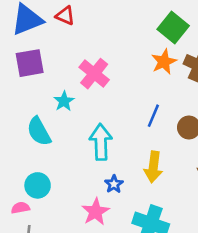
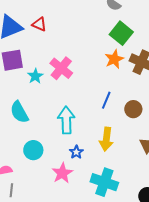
cyan star: (64, 101) -> (35, 76), moved
cyan circle: (38, 185) -> (33, 150), moved

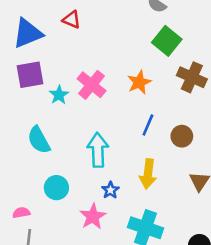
red triangle: (39, 24) -> (71, 20), moved
orange star: (114, 59) -> (139, 82), moved

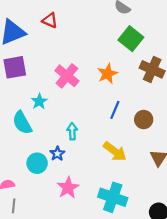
cyan star: (59, 95) -> (39, 101), moved
cyan arrow: (98, 150) -> (72, 131), size x0.6
yellow arrow: (148, 174) -> (115, 151), turned -60
blue star: (110, 190) -> (57, 154), moved

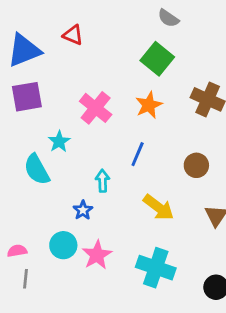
green square: (131, 39) -> (157, 59), moved
blue line: (115, 110) -> (138, 154), moved
cyan circle: (37, 163) -> (63, 245), moved

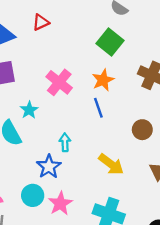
red triangle: (73, 35) -> (41, 22), turned -48
blue line: (138, 154) -> (98, 108), moved, turned -42
blue star: (83, 210) -> (49, 167), size x1.5

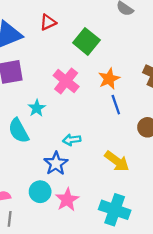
green square: (110, 42) -> (86, 41), moved
blue line: (98, 108) -> (116, 105), moved
cyan arrow: (65, 142) -> (72, 140), turned -96

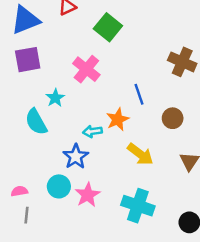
orange star: (109, 79) -> (118, 119), moved

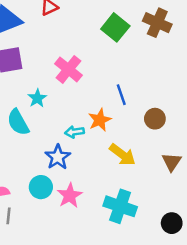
green square: (108, 27) -> (115, 27), moved
brown cross: (182, 62) -> (157, 23), moved

